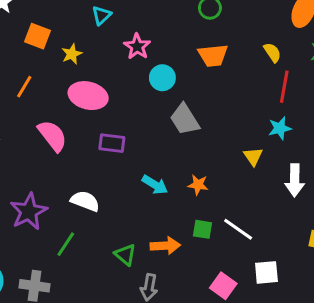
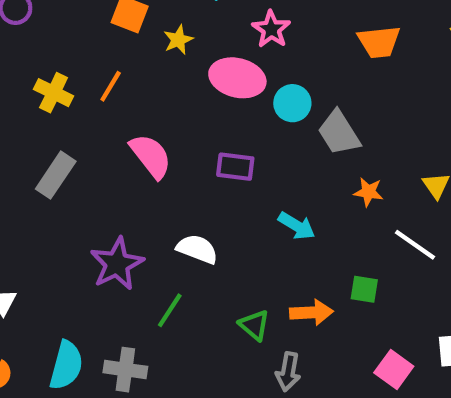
cyan circle: (162, 78) -> (292, 103), moved
pink ellipse: (88, 96) -> (237, 78), moved
orange star: (198, 185) -> (368, 192), moved
white line: (238, 229) -> (415, 245), moved

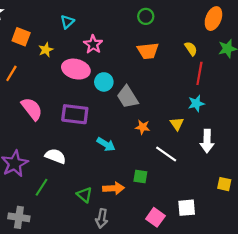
purple rectangle: (235, 167) -> (75, 114), size x1.4

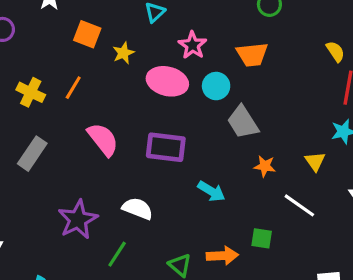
orange trapezoid: (148, 51) -> (252, 55), moved
cyan circle: (104, 82) -> (216, 86), moved

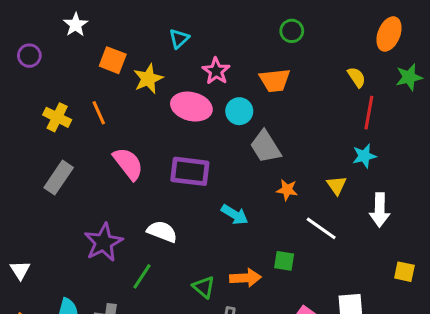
yellow star: (123, 53) -> (148, 79), size x1.4
orange line: (73, 88) -> (99, 113), turned -55

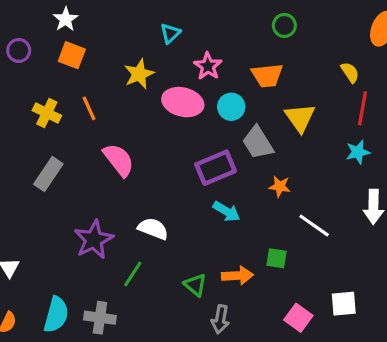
orange square: (113, 60) -> (72, 55), moved
purple rectangle: (190, 171) -> (216, 168), moved, turned -30
yellow triangle: (337, 185) -> (300, 118), moved, size x1.5

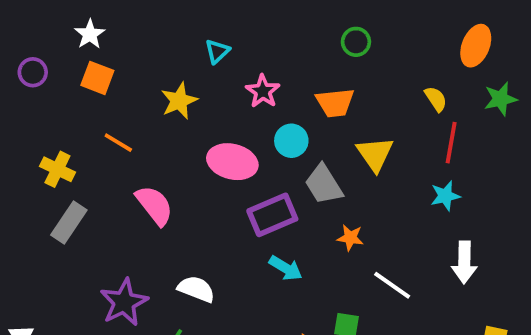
pink ellipse: (183, 102) -> (232, 162), moved
orange line: (89, 108) -> (118, 143), turned -35
yellow cross: (47, 113) -> (57, 169), moved

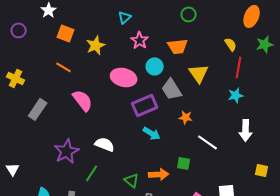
cyan triangle: (217, 51) -> (125, 17), moved
orange square: (97, 78) -> (66, 33), moved
yellow cross: (57, 169) -> (16, 78), moved

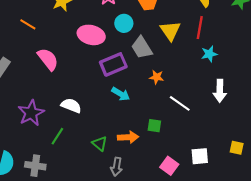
red line: (239, 67) -> (200, 28), moved
yellow square: (262, 170) -> (237, 148), moved

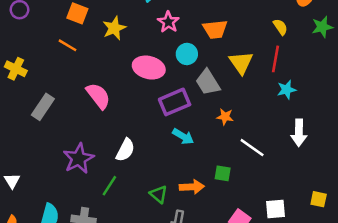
orange line: (28, 24) -> (68, 45), moved
white semicircle: (71, 106) -> (125, 150), turned 96

